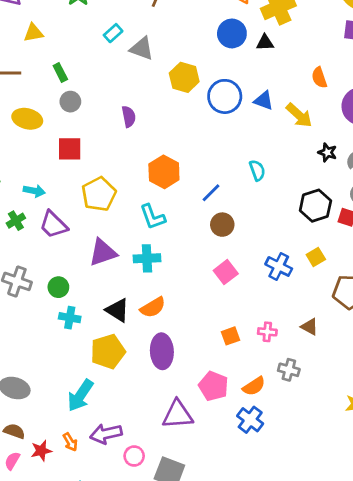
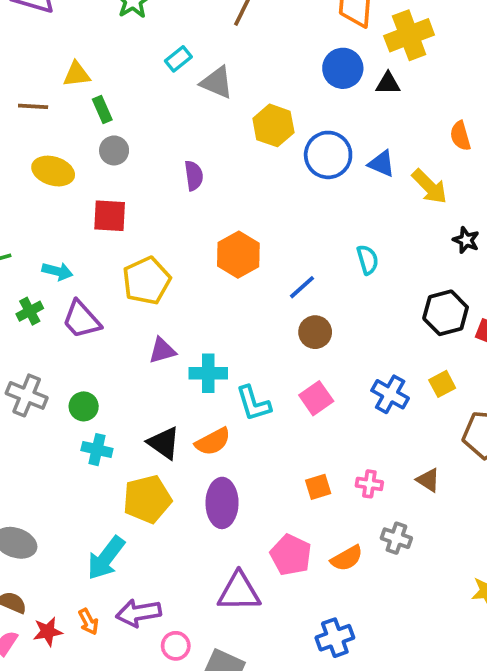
yellow triangle: (33, 33) -> (77, 74), moved
cyan L-shape: (153, 217) -> (253, 403), moved
purple triangle: (103, 252) -> (162, 350), moved, size x0.7
blue cross: (250, 420) -> (335, 638), moved, turned 30

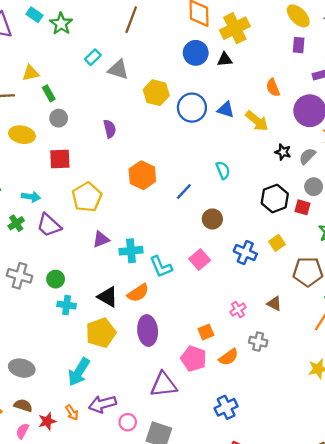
brown circle: (315, 332) -> (212, 219), moved
pink cross: (369, 484) -> (238, 310), turned -35
orange square: (318, 487) -> (206, 332), moved

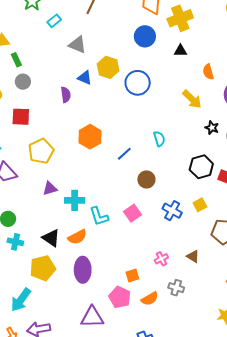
cyan rectangle: (93, 57) -> (54, 21), moved
black triangle: (225, 59) -> (181, 51), moved
blue triangle: (226, 110) -> (85, 78), moved

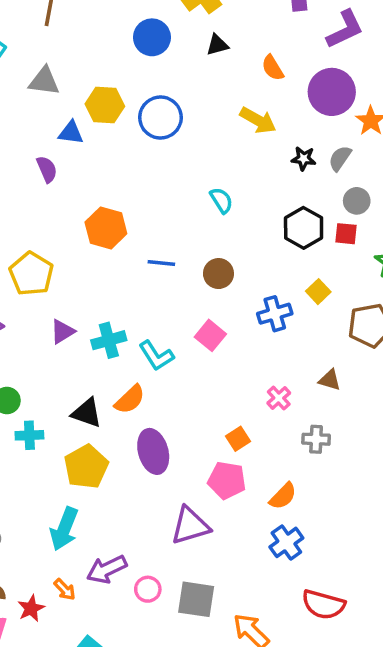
blue line: (124, 154) -> (161, 263), moved, turned 63
blue cross: (172, 211) -> (275, 314), turned -30
orange semicircle: (150, 299) -> (283, 496), moved

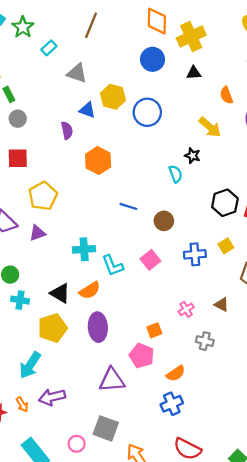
black star: (304, 159) -> (192, 156), moved
orange hexagon: (106, 228) -> (98, 161), moved
purple triangle: (62, 332) -> (37, 233), moved
pink circle: (148, 589) -> (77, 444), moved

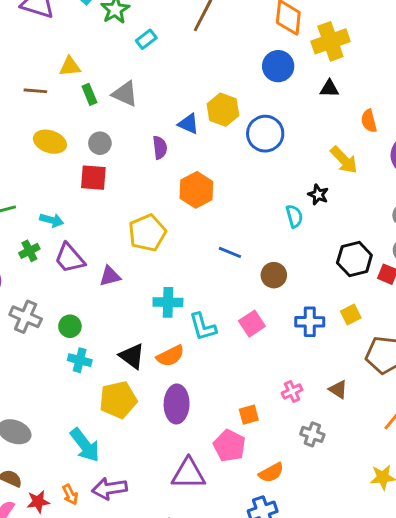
gray triangle: (77, 73) -> (125, 94), moved
gray circle: (18, 119) -> (100, 143), moved
yellow pentagon: (43, 196) -> (147, 233), moved
cyan arrow: (30, 365) -> (85, 445), turned -76

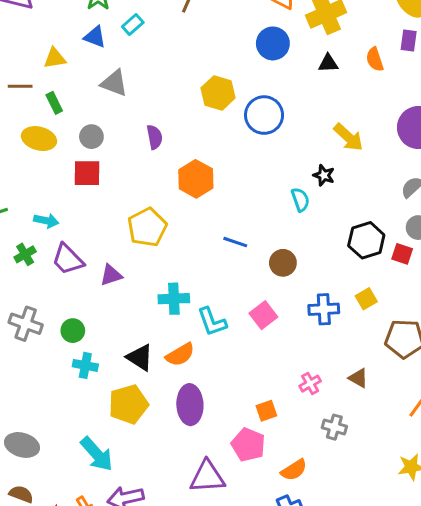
green rectangle: (89, 94) -> (54, 103), moved
orange semicircle: (369, 121) -> (375, 59), moved
blue triangle: (188, 124) -> (95, 37), moved

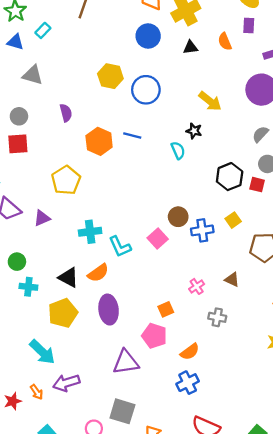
blue line: (235, 242) -> (132, 136), moved
brown circle: (283, 263) -> (178, 217), moved

